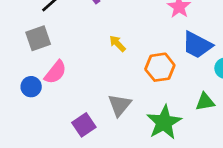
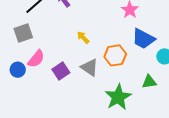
gray triangle: (119, 105) -> (90, 67), moved, turned -36
purple square: (84, 125) -> (61, 71), moved

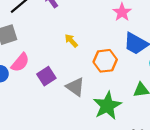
gray triangle: (90, 67) -> (75, 87), moved

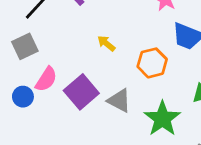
purple square: (46, 76) -> (81, 92), size x1.4

